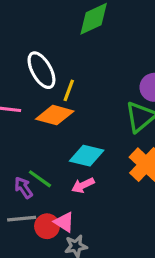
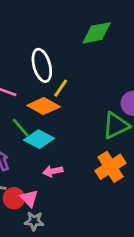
cyan diamond: (87, 156) -> (39, 139), moved
green line: (40, 179) -> (21, 128), moved

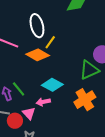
green line: (21, 128) -> (19, 89), moved
cyan diamond: (39, 139) -> (52, 85), moved
pink triangle: (29, 198) -> (29, 113), moved

